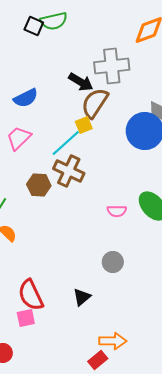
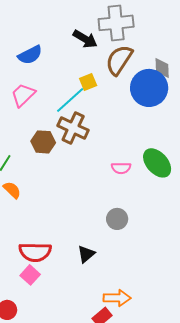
brown semicircle: (95, 103) -> (119, 60), moved
red semicircle: (31, 295) -> (35, 252), turned -64
pink square: (26, 318) -> (30, 275), turned -36

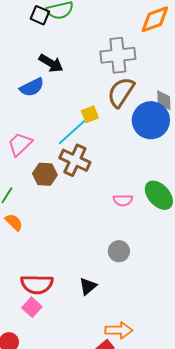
black arrow: (85, 39) -> (51, 63), moved
pink trapezoid: (23, 95) -> (20, 144), moved

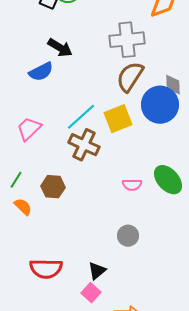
yellow square: (90, 114) -> (118, 119), moved, size x1.6
brown hexagon: (45, 174) -> (53, 187), moved
pink square: (32, 307) -> (91, 293), moved

